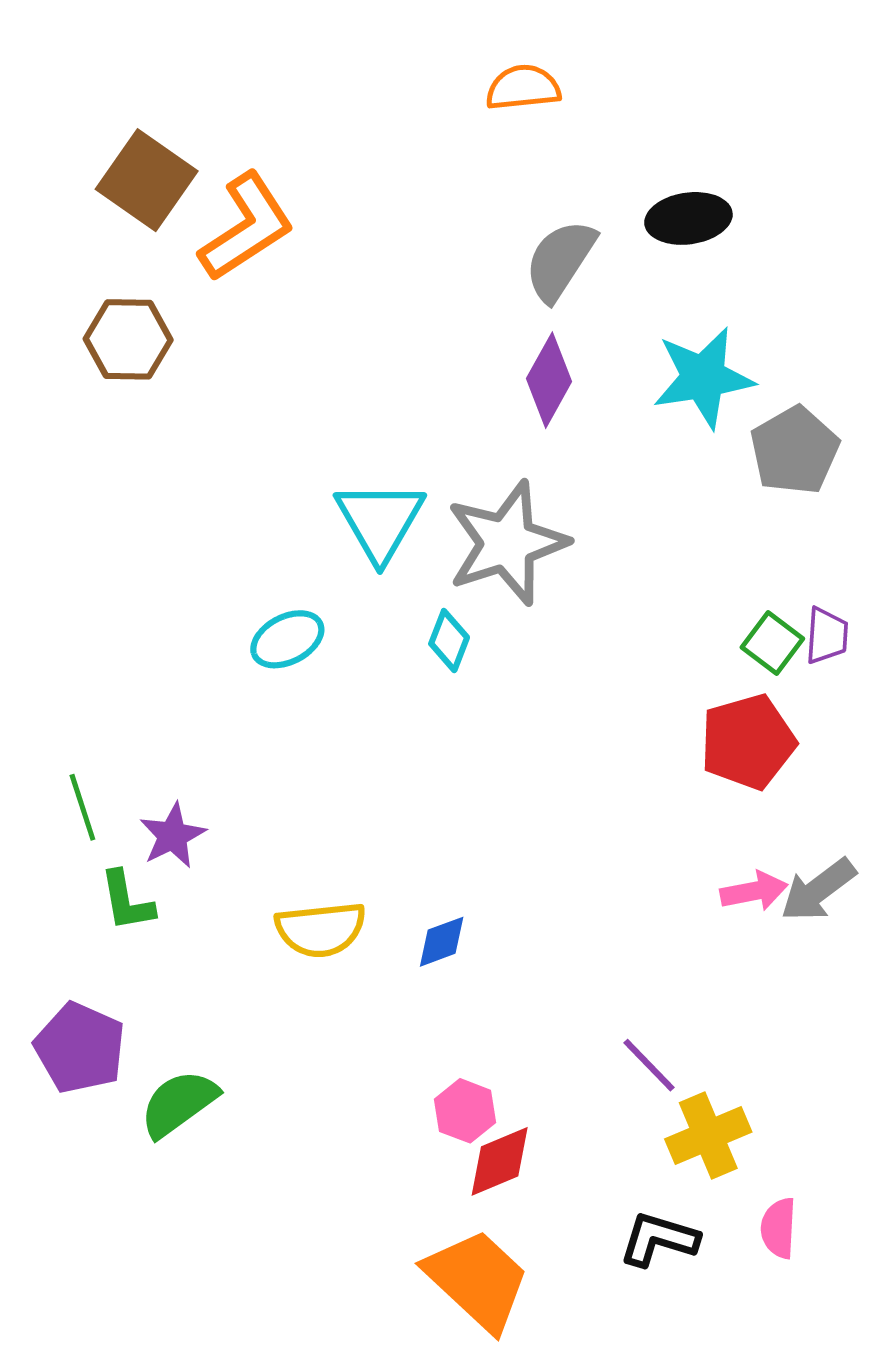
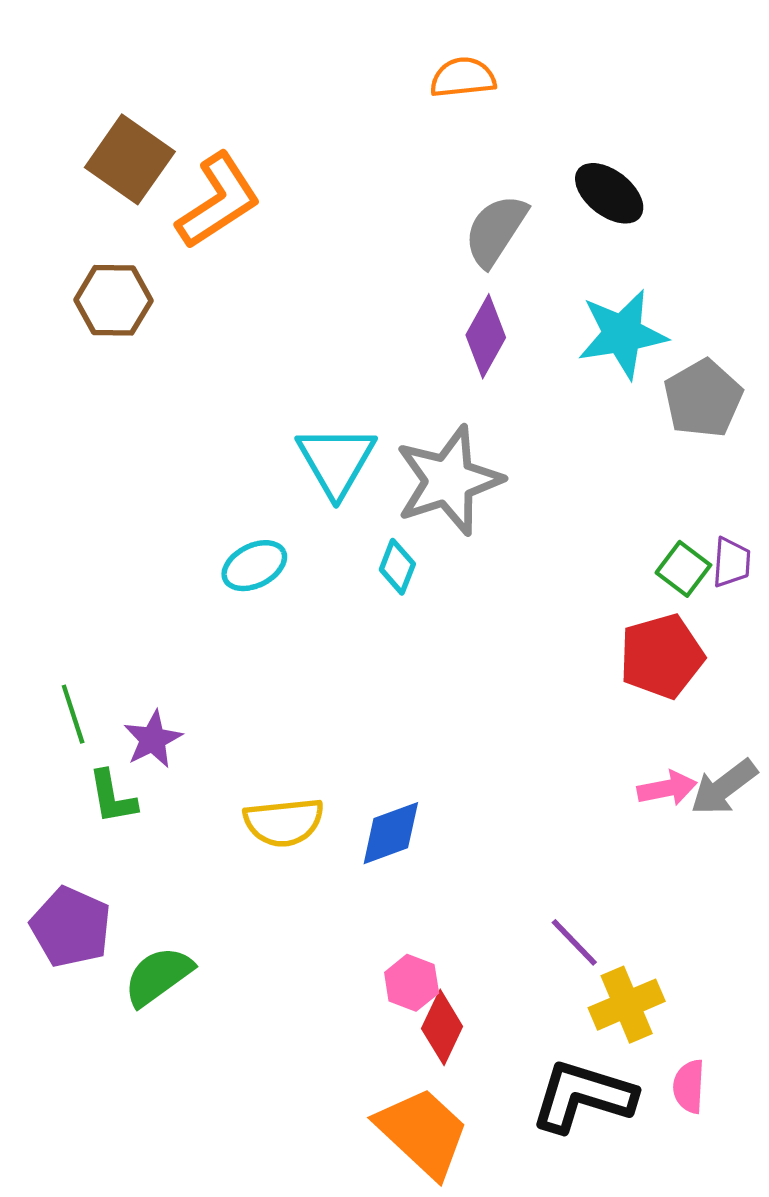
black ellipse: (688, 218) -> (609, 193), turned 46
blue diamond: (442, 942) -> (391, 833), size x1.4
red diamond: (500, 1161) -> (442, 1027), turned -42
black L-shape: (659, 1239) -> (583, 1096), size x1.5

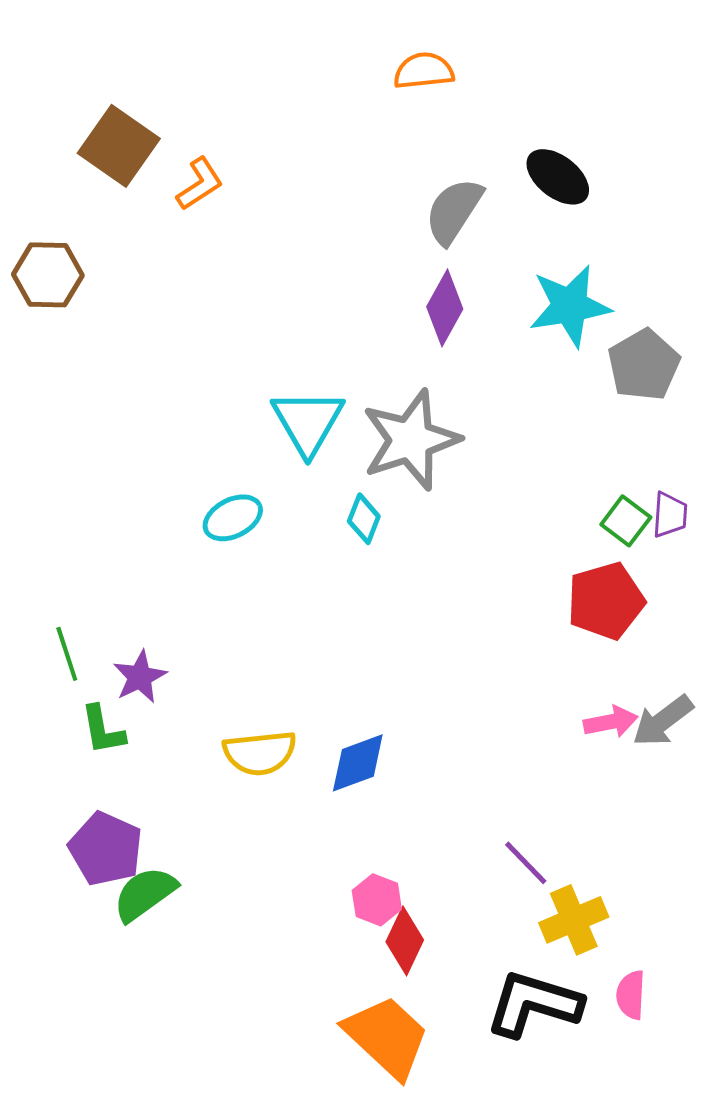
orange L-shape: (218, 201) -> (200, 184), size x0.6
brown hexagon: (113, 300) -> (48, 275), moved
purple pentagon: (71, 927) -> (106, 849), moved

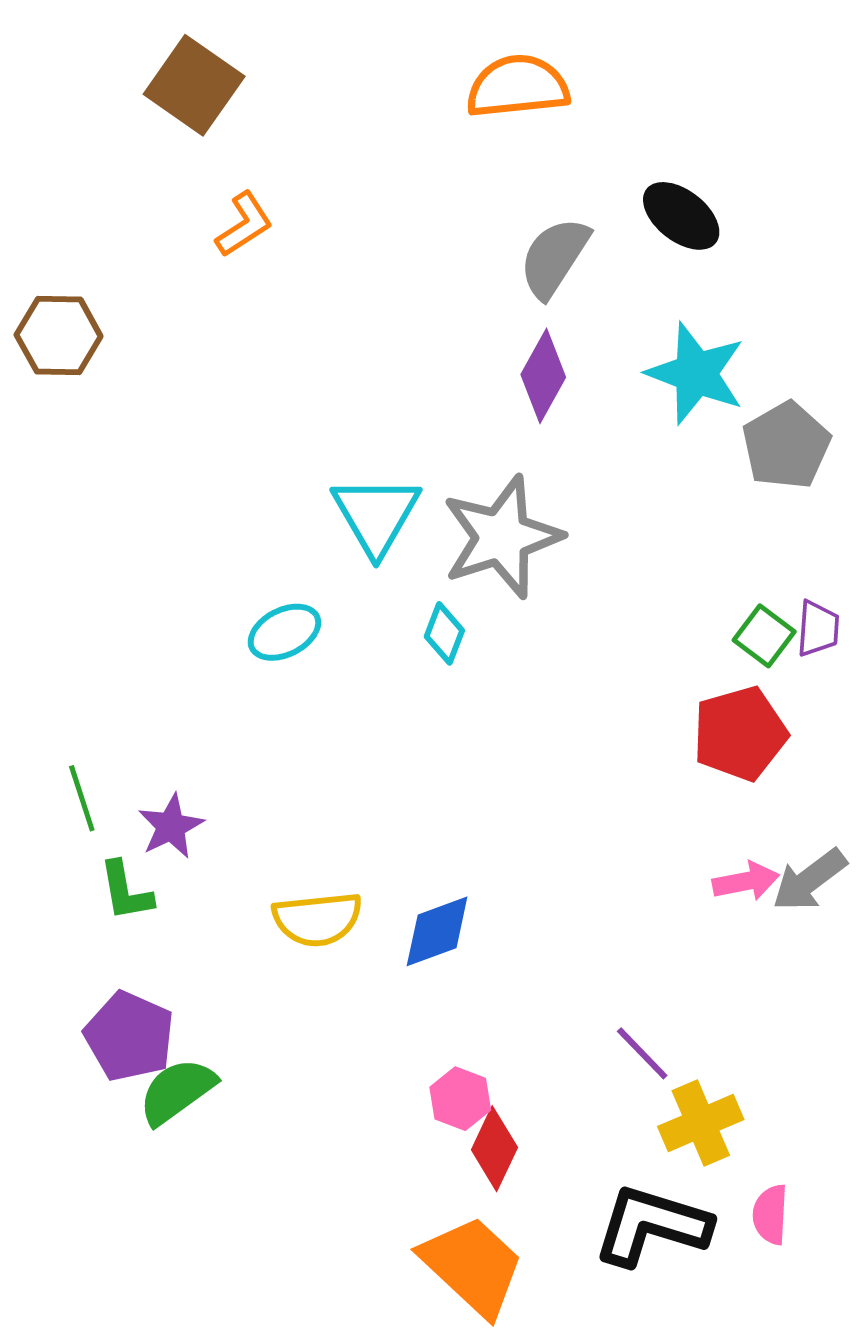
orange semicircle: (424, 71) -> (518, 87), size x1.4
brown square: (119, 146) -> (194, 85), moved
cyan star: (570, 306) -> (696, 373), turned 30

